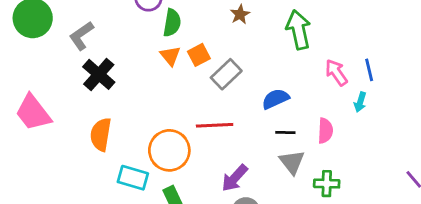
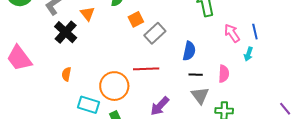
orange triangle: (170, 56) -> (87, 14), moved
blue semicircle: (275, 99) -> (189, 51), turned 126
orange semicircle: (101, 134) -> (66, 74), size x0.6

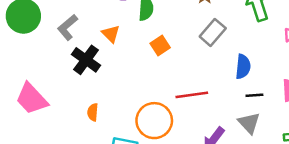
orange square: (136, 19) -> (160, 46), moved
gray rectangle: (155, 33) -> (213, 32), moved
gray triangle: (200, 95) -> (249, 123), moved

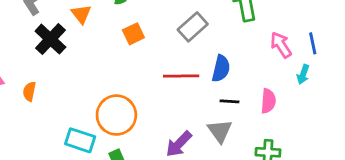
red line: (192, 95) -> (181, 76), moved
orange semicircle: (93, 112) -> (29, 91), moved

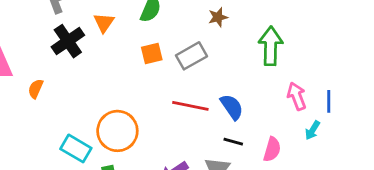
gray rectangle: (193, 27) -> (192, 56), moved
blue semicircle: (221, 69) -> (232, 107), turned -60

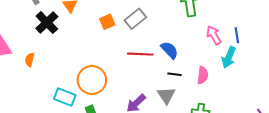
cyan arrow: (313, 130) -> (229, 57), size x1.5

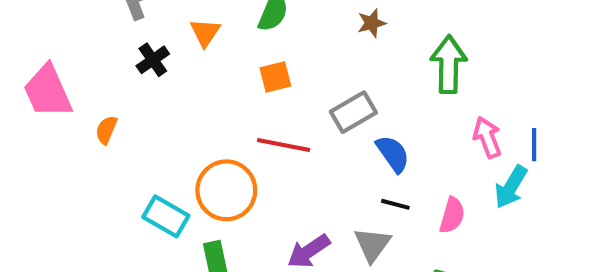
gray rectangle: (135, 19) -> (353, 112), moved
black cross: (47, 22) -> (153, 60), size x0.7
red line: (140, 54) -> (284, 145), moved

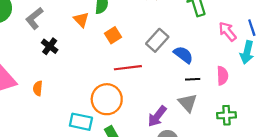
orange triangle: (205, 33) -> (81, 20), moved

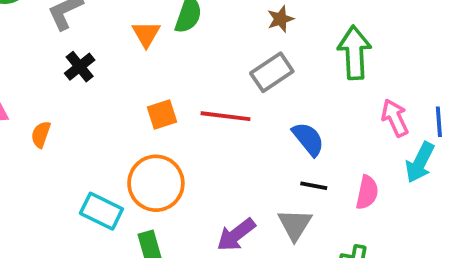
orange square: (113, 35) -> (162, 114), moved
gray rectangle: (157, 40) -> (272, 72), moved
red line: (128, 68) -> (226, 116), moved

